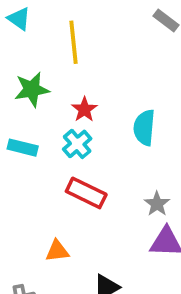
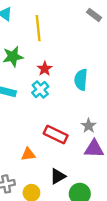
red rectangle: (86, 193) -> (56, 135), moved

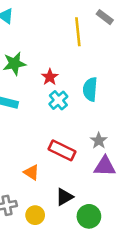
yellow line: (38, 28) -> (78, 32), moved
cyan cross: (40, 90) -> (58, 100), moved
orange triangle: (28, 154) -> (31, 172), turned 40

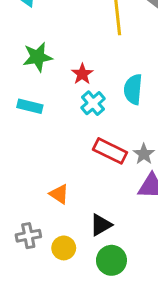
red rectangle: (62, 150) -> (110, 151), moved
green circle: (89, 216) -> (111, 260), moved

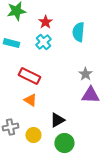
cyan cross: (93, 103) -> (43, 42), moved
red rectangle: (110, 151) -> (29, 76), moved

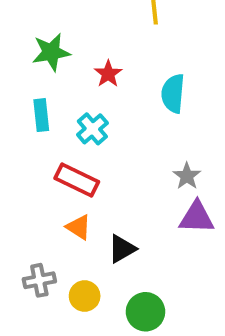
cyan cross: (43, 42) -> (92, 129), moved
cyan rectangle: (11, 43) -> (41, 115), turned 70
black triangle: (57, 120) -> (122, 249), moved

